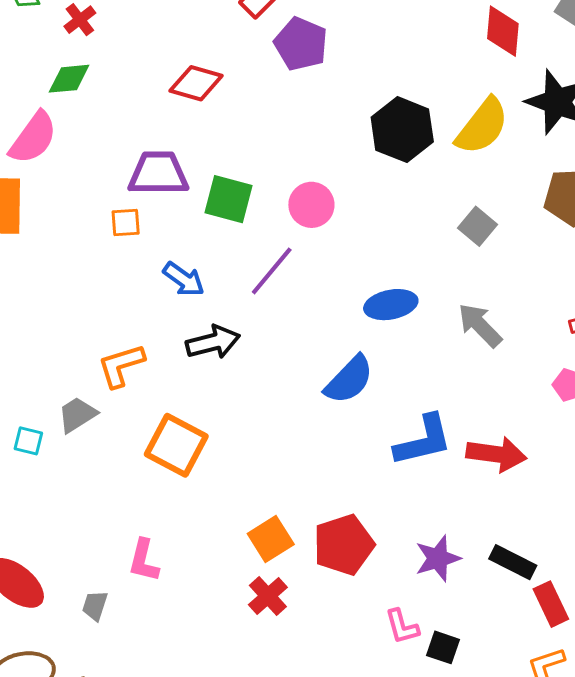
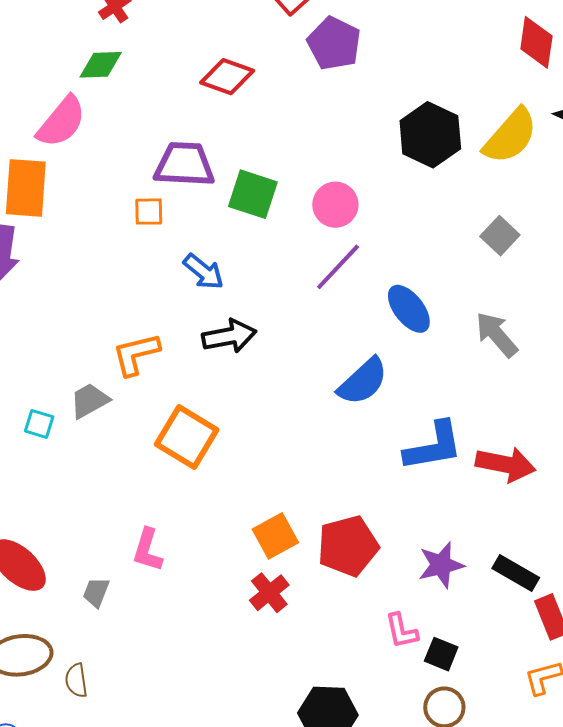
purple line: (272, 271) -> (338, 267), moved
blue ellipse: (391, 305) -> (409, 309), turned 60

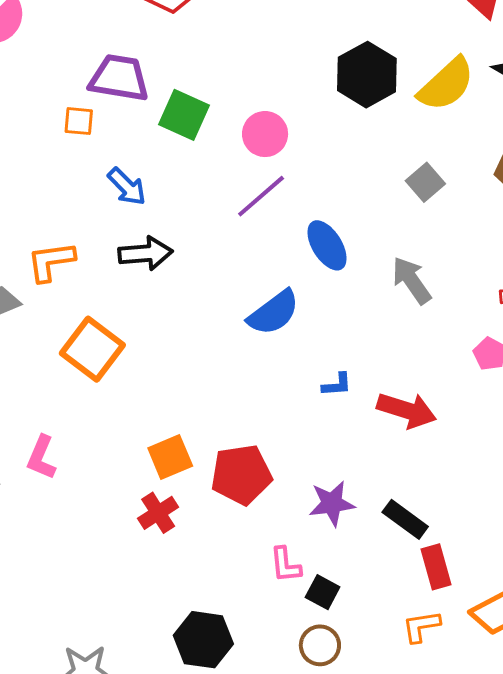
blue L-shape: (433, 446) -> (337, 385), size x0.5

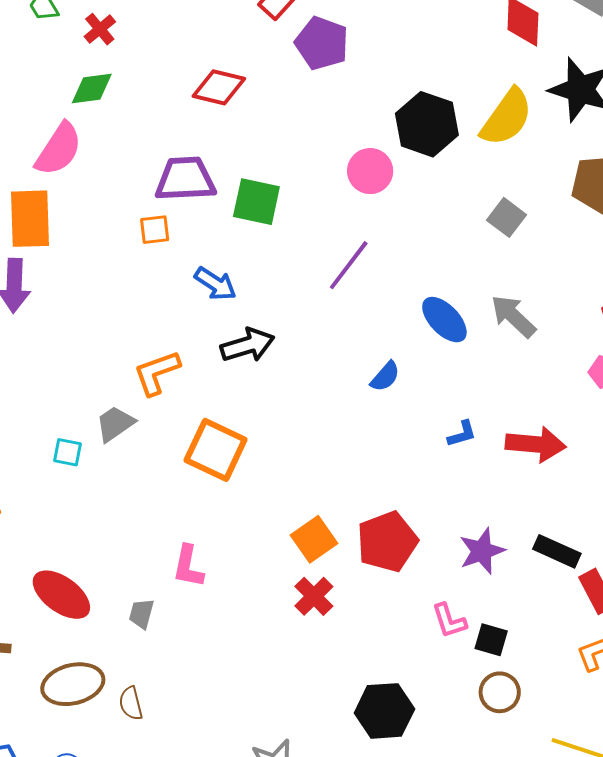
pink circle: (265, 134) -> (370, 171), moved
blue ellipse: (327, 245) -> (444, 320), moved
blue semicircle: (274, 313) -> (385, 377), size x0.6

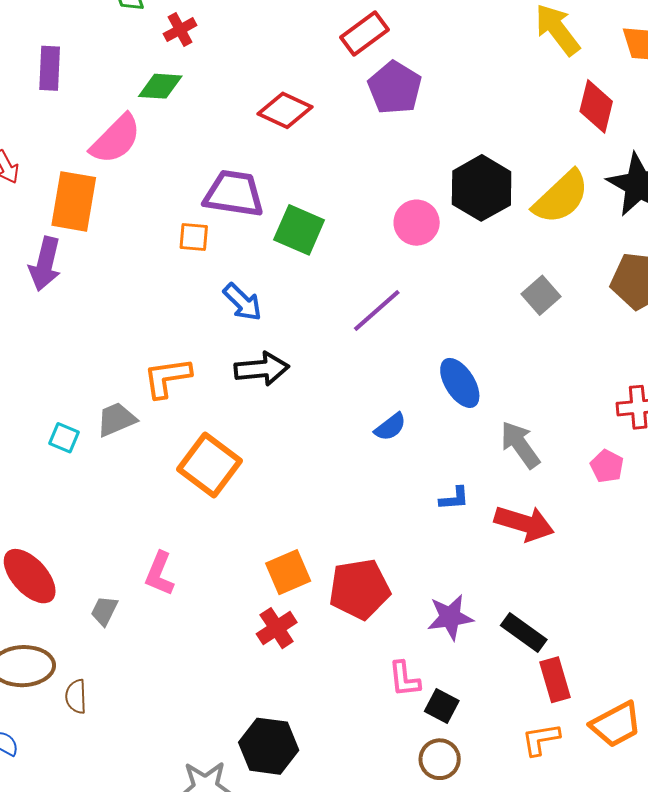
gray arrow: (513, 316) -> (520, 445), moved
black hexagon: (384, 711) -> (269, 746), moved

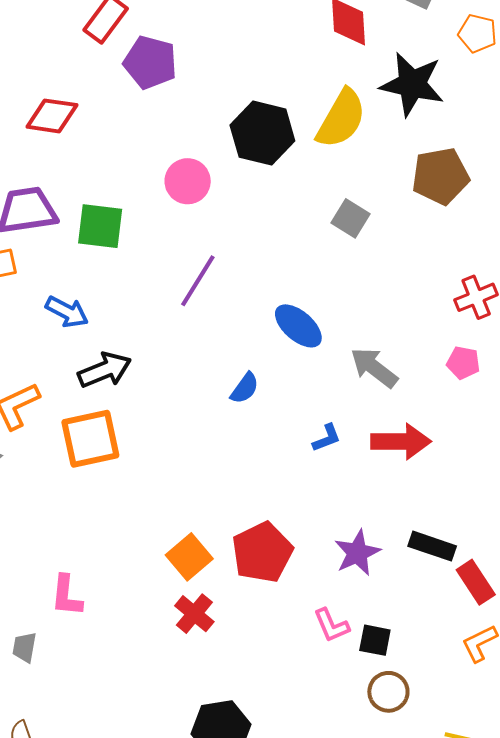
pink circle: (417, 223) -> (188, 181), moved
orange square: (209, 465) -> (90, 439), moved, turned -32

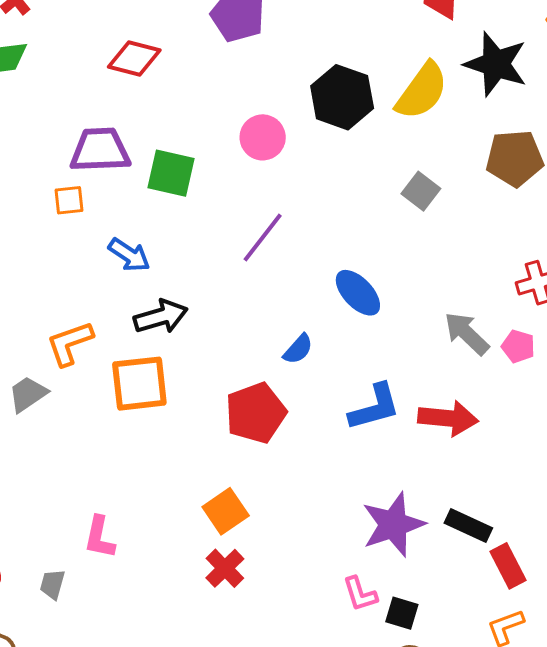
gray arrow: (374, 368) -> (467, 333), moved
blue L-shape: (327, 438) -> (375, 407), size x1.8
red pentagon: (262, 552) -> (256, 413), moved
purple star: (357, 553) -> (393, 524), size x1.4

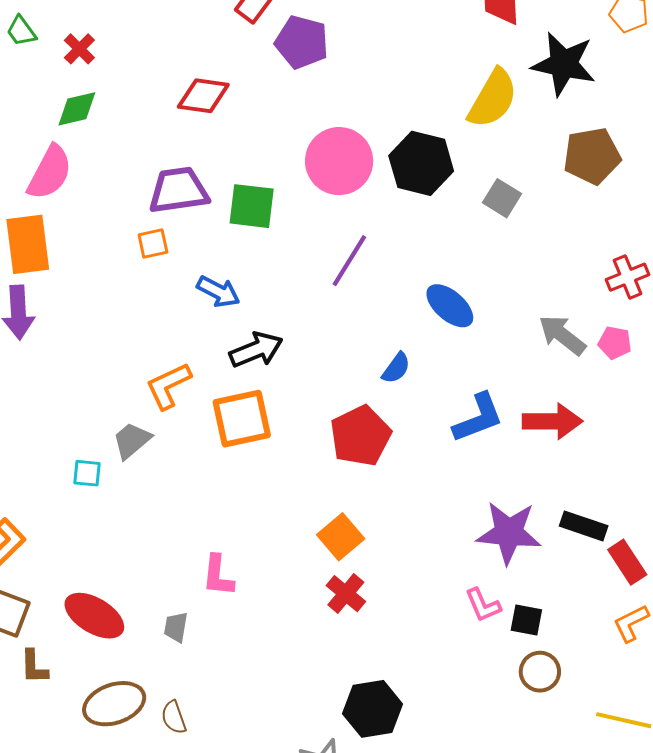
black hexagon: (342, 97) -> (421, 163), moved
pink circle: (263, 137) -> (339, 161), size x1.5
purple star: (393, 524) -> (509, 533), turned 30

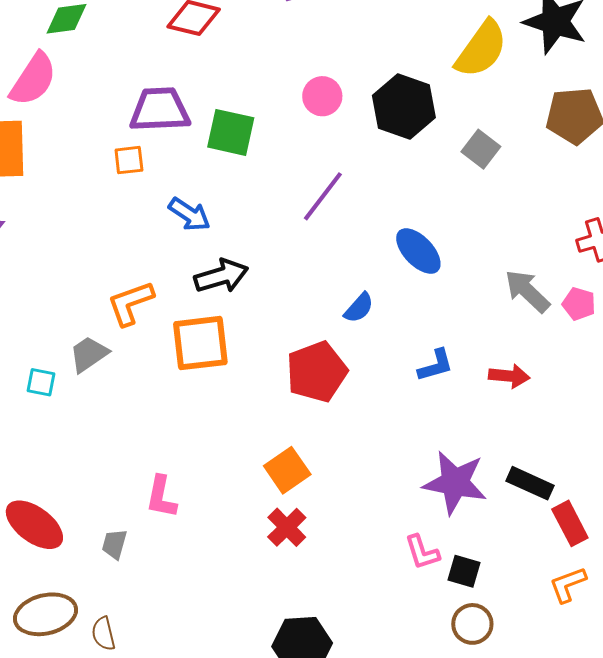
pink circle: (339, 161) -> (322, 96), size x0.6
blue L-shape: (478, 418) -> (436, 365), size x0.7
red arrow: (552, 421) -> (509, 376), size x0.7

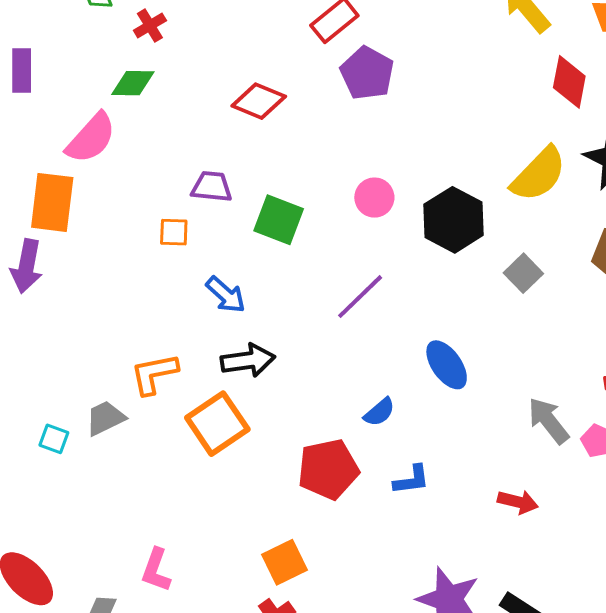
purple trapezoid: (160, 110) -> (212, 187), size x0.7
orange square: (200, 343) -> (217, 424), turned -36
blue L-shape: (436, 365) -> (412, 480), moved

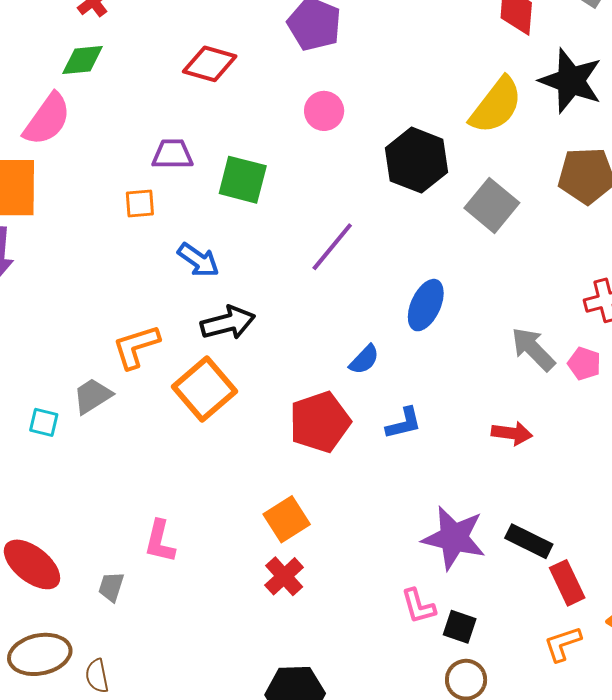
pink circle: (374, 198) -> (324, 111), moved
gray square: (523, 273) -> (492, 205), size x1.4
blue ellipse: (447, 365) -> (426, 305), turned 66

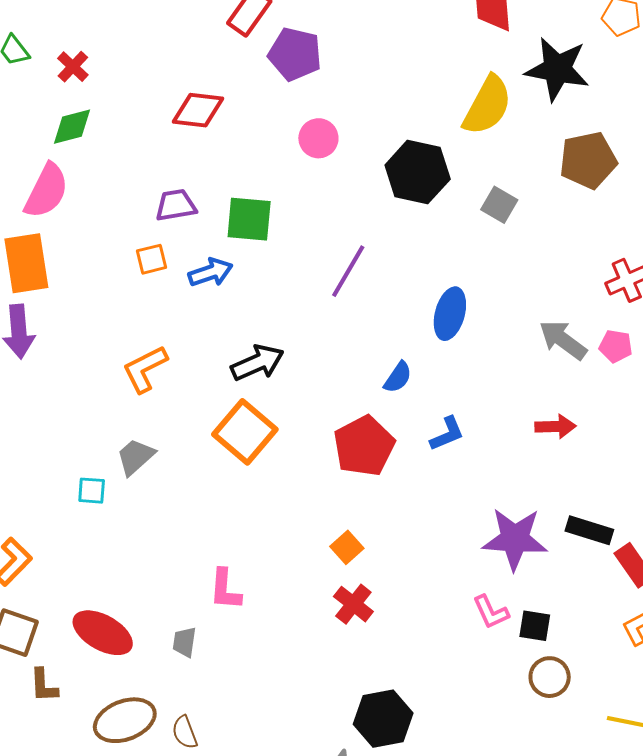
gray square: (492, 205) -> (499, 205), size x0.7
blue arrow: (198, 260) -> (211, 272), moved, turned -45
orange L-shape: (136, 347) -> (145, 369), moved
orange square: (287, 519) -> (347, 547), size x0.7

